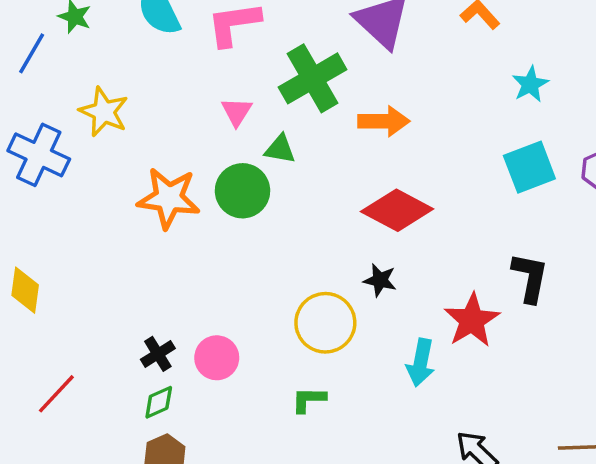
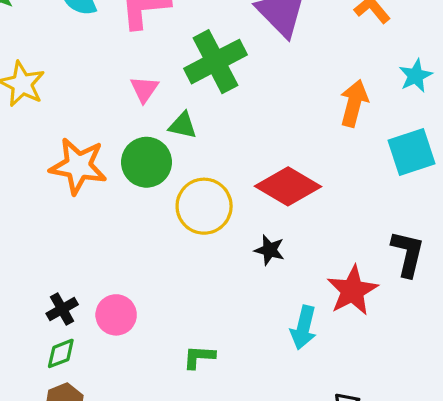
orange arrow: (384, 121) -> (354, 103), moved, turned -78
yellow circle: (325, 323) -> (204, 206), moved

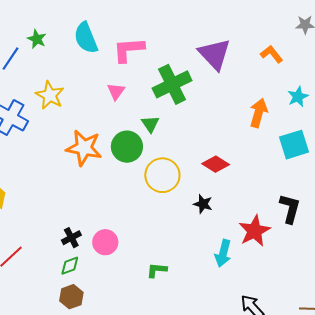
pink triangle: (144, 89) -> (116, 91), moved
green triangle: (183, 125) -> (150, 124), turned 42
red diamond: (288, 186) -> (216, 164), size x0.7

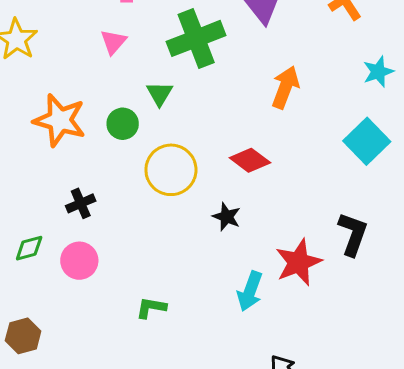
orange arrow: (259, 113) -> (285, 87), moved
cyan square: (294, 145) -> (367, 141), turned -32
green circle: (127, 147) -> (123, 124), size x0.7
black cross: (71, 238) -> (81, 203), moved
green diamond: (70, 266) -> (29, 248), moved

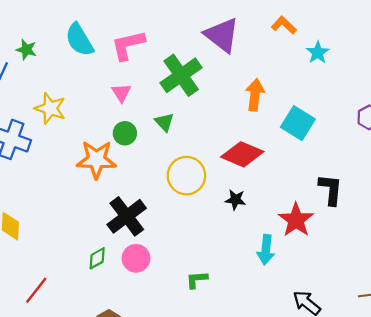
cyan star: (378, 72) -> (318, 53), moved
green circle: (123, 124) -> (125, 133), moved
cyan square: (367, 141) -> (298, 123), moved
red diamond: (250, 160) -> (242, 154), size x1.4
black cross: (81, 203) -> (127, 216), size x1.8

